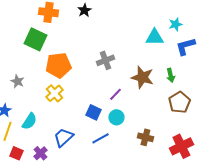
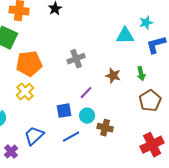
brown star: (142, 77) -> (113, 76), size x0.7
blue square: (93, 112) -> (64, 111), turned -35
brown cross: (145, 137) -> (105, 128), moved

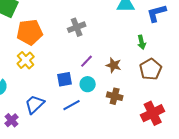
brown star: (113, 76) -> (114, 65), moved
brown cross: (105, 128) -> (115, 96), moved

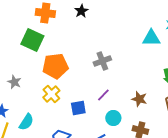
purple line: (87, 61) -> (103, 95), moved
blue square: (65, 79) -> (78, 108), moved

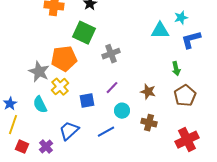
green square: (32, 40) -> (84, 33), moved
gray star: (14, 82) -> (39, 72), moved, size x1.5
cyan semicircle: (26, 122) -> (40, 105), moved, turned 120

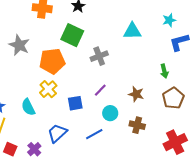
cyan triangle: (160, 31) -> (132, 31), moved
gray star: (39, 72) -> (19, 45), moved

